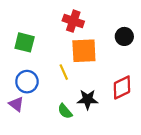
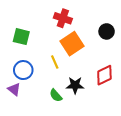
orange square: (84, 51) -> (72, 44), turned -30

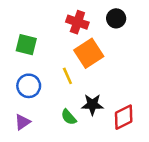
black circle: (107, 31) -> (116, 18), moved
red diamond: (104, 75) -> (124, 117), moved
purple triangle: (14, 89) -> (22, 122), moved, turned 48

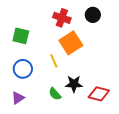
red diamond: (124, 117) -> (99, 94), turned 40

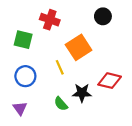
red cross: (62, 18) -> (50, 20), moved
red diamond: (99, 94) -> (110, 81), moved
purple triangle: (18, 98) -> (20, 108), turned -32

